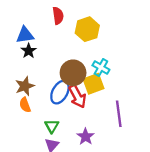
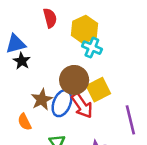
cyan cross: (101, 67) -> (92, 48), moved
brown star: (25, 86) -> (42, 100), moved

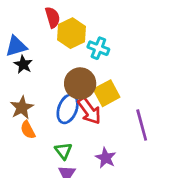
yellow hexagon: (84, 29) -> (71, 33), moved
brown star: (42, 100) -> (22, 108), moved

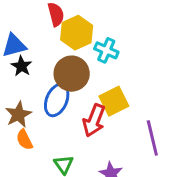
brown circle: (80, 83) -> (72, 74), moved
blue ellipse: (68, 109) -> (57, 100), moved
red arrow: (89, 111) -> (94, 120), turned 56

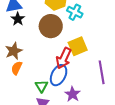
blue ellipse: (57, 100) -> (59, 75), moved
orange semicircle: (24, 140) -> (17, 68), turned 48

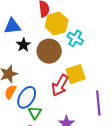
black star: (18, 19) -> (23, 45), moved
blue ellipse: (59, 75) -> (27, 97), moved

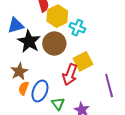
black star: (23, 45) -> (29, 41), size x1.6
green triangle: (35, 113) -> (58, 104), moved

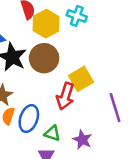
cyan cross: (77, 28) -> (77, 16), moved
green triangle: (58, 104) -> (52, 133), turned -32

